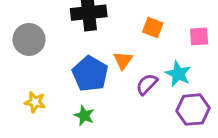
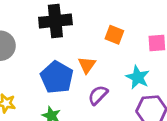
purple semicircle: (147, 84) -> (98, 95), moved

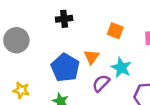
black cross: (55, 21) -> (64, 19), size x0.6
cyan star: (138, 77) -> (121, 68), moved

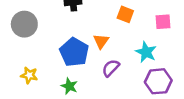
cyan star: (121, 68) -> (146, 52), moved

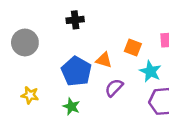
orange square: (125, 14) -> (133, 48), moved
orange triangle: (101, 41) -> (104, 60), turned -49

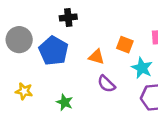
blue pentagon: (76, 71) -> (54, 51), moved
purple semicircle: (114, 88) -> (106, 84), turned -90

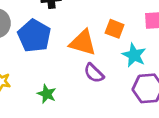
orange triangle: (97, 57) -> (83, 43), size x1.5

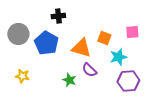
cyan star: (134, 55) -> (118, 57), turned 30
green star: (47, 94) -> (69, 80), moved

